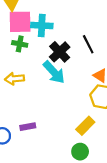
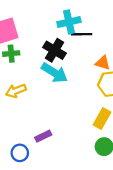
cyan cross: (42, 26) -> (69, 22), moved
black line: (88, 44) -> (82, 34), turned -48

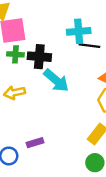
black cross: (54, 50) -> (39, 57), moved, turned -35

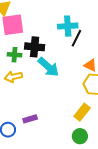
black line: (89, 46) -> (77, 38), turned -72
green cross: (15, 54) -> (14, 55), moved

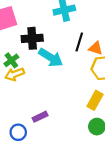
black line: (77, 38) -> (79, 42), moved
green cross: (14, 55) -> (11, 60), moved, turned -32

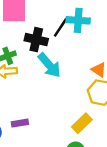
black line: (79, 42) -> (61, 27), moved

